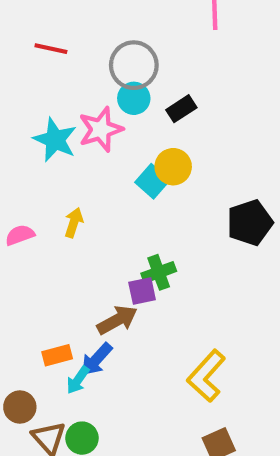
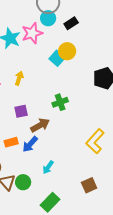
purple square: (142, 291) -> (21, 111), moved
yellow L-shape: (206, 376) -> (95, 141), moved
cyan arrow: (78, 380) -> (48, 167), moved

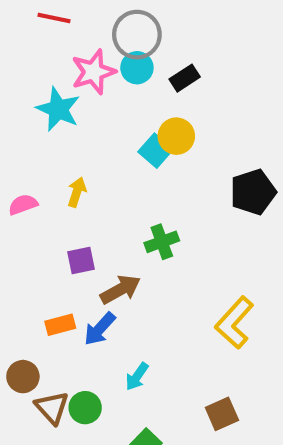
pink star: (32, 33) -> (93, 72), moved

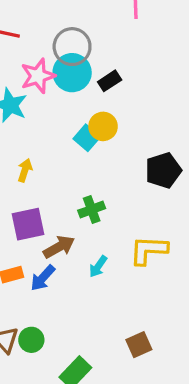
cyan circle: (137, 68) -> (72, 73), size x1.5
purple square: (81, 260) -> (28, 224), size x1.5
yellow L-shape: (234, 323) -> (149, 250), moved, turned 51
cyan arrow: (137, 377) -> (98, 266), moved

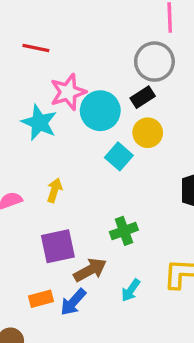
gray circle: (72, 47) -> (154, 62), moved
cyan circle: (72, 73) -> (100, 111), moved
yellow circle: (103, 126) -> (148, 133), moved

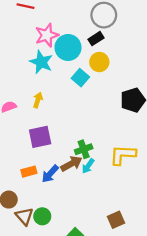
cyan star: (39, 123) -> (41, 62), moved
green cross: (124, 231) -> (84, 149), moved
brown arrow: (90, 270) -> (71, 164), moved

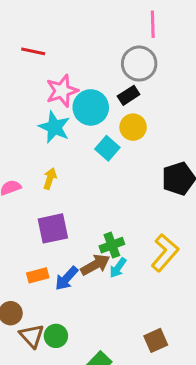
yellow L-shape: (123, 155) -> (165, 253), turned 128

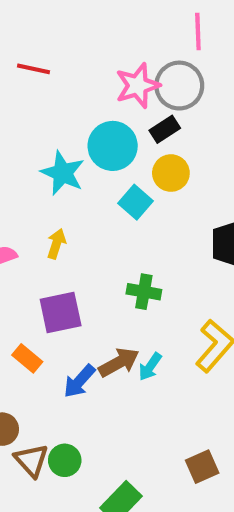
pink star: (62, 91) -> (138, 86), moved
green cross: (112, 245) -> (144, 292), moved, turned 30
orange rectangle: (38, 275) -> (27, 358), moved, turned 55

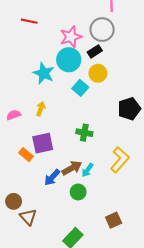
pink star: (138, 86) -> (71, 37), moved
orange rectangle: (27, 358) -> (26, 155), moved
green circle: (65, 460) -> (78, 192), moved

